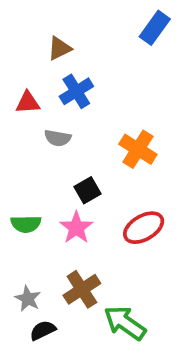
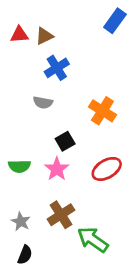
red triangle: (28, 103) -> (19, 35), moved
black semicircle: (43, 330) -> (25, 255), moved, turned 138

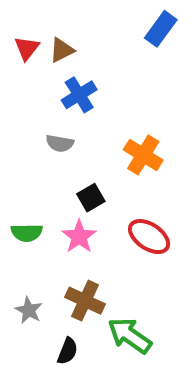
red triangle: (19, 35) -> (27, 48), turned -48
red ellipse: (107, 169) -> (149, 237), turned 64
brown cross: (61, 215) -> (85, 301), turned -32
black semicircle: (25, 255) -> (68, 351), moved

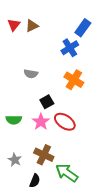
blue rectangle: (161, 29) -> (83, 28), moved
blue cross: (79, 95) -> (70, 48), moved
red ellipse: (149, 237) -> (65, 122), moved

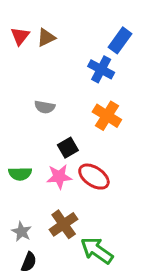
blue cross: (70, 48) -> (101, 69), turned -30
pink star: (41, 122) -> (59, 177), turned 30
brown cross: (44, 155) -> (64, 224), turned 30
black semicircle: (35, 181) -> (29, 262), moved

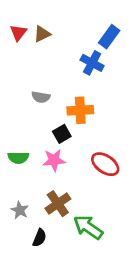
orange cross: (107, 116) -> (80, 110), moved, turned -35
red ellipse: (94, 177) -> (105, 164), moved
black semicircle: (29, 262) -> (39, 238), moved

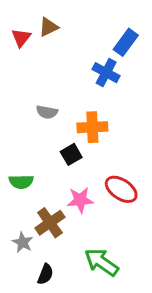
brown triangle: (42, 34) -> (48, 27), moved
pink star: (54, 160) -> (80, 200), moved
brown cross: (58, 204) -> (50, 223), moved

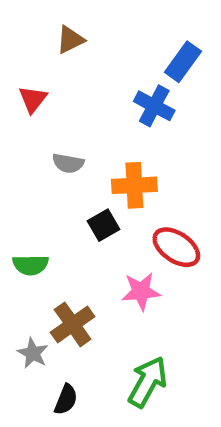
red triangle: (21, 38) -> (33, 99), moved
red ellipse: (121, 189) -> (176, 247), moved
pink star: (80, 200) -> (141, 291), moved
green arrow: (101, 262) -> (148, 382), turned 84

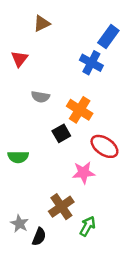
orange cross: (134, 185) -> (80, 110), turned 35
brown cross: (73, 324) -> (61, 207), moved
gray star: (33, 353) -> (19, 224), moved
green arrow: (148, 382) -> (87, 226), size x0.7

